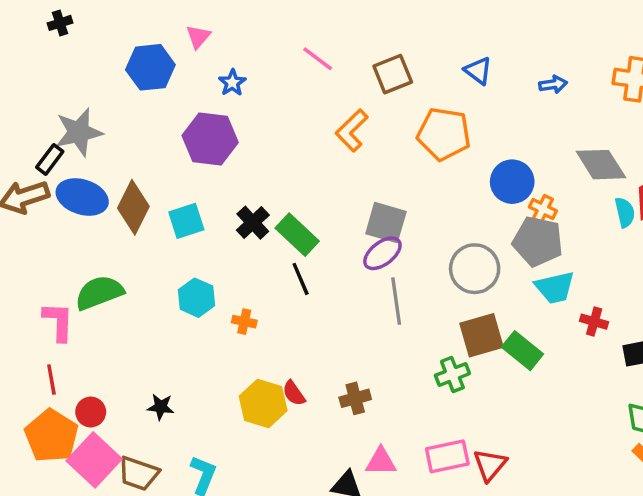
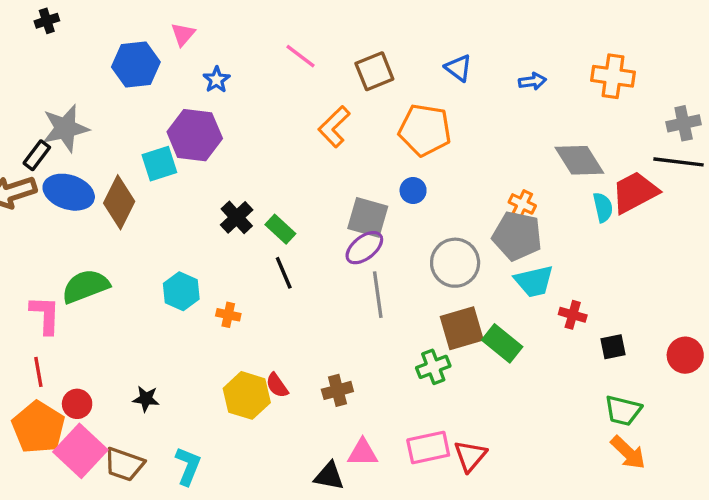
blue circle: (512, 182) -> (413, 190), moved, size x0.6
cyan square: (186, 221) -> (159, 164), moved
green rectangle: (297, 235) -> (280, 229), size x0.7

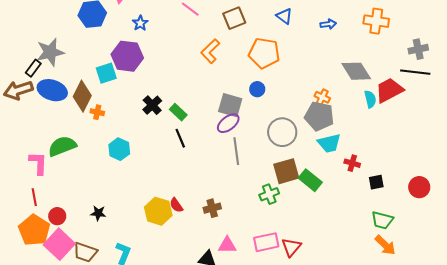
orange cross: (228, 315) -> (97, 112), moved

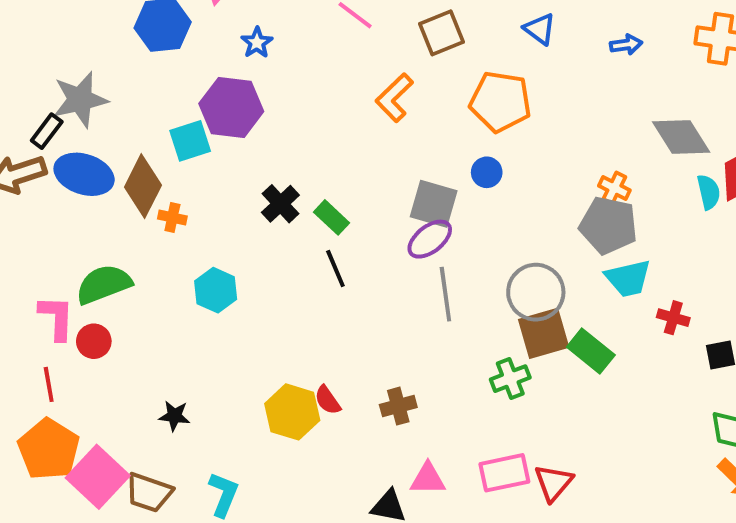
gray circle: (282, 132) -> (536, 292), moved
red circle: (57, 216) -> (94, 341), moved

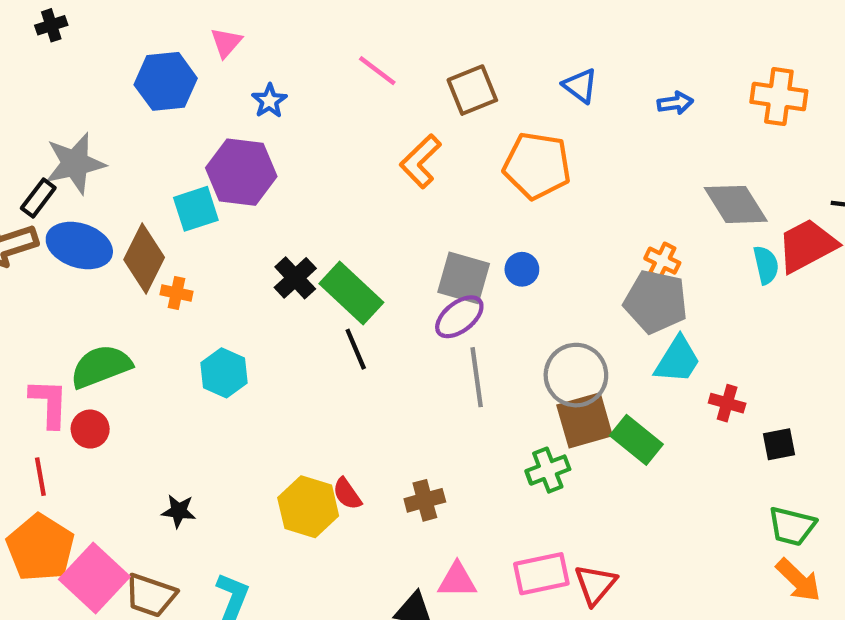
blue circle: (487, 172) -> (522, 269), moved
green rectangle: (332, 217) -> (351, 293), size x1.6
cyan trapezoid: (628, 278) -> (677, 360), turned -45

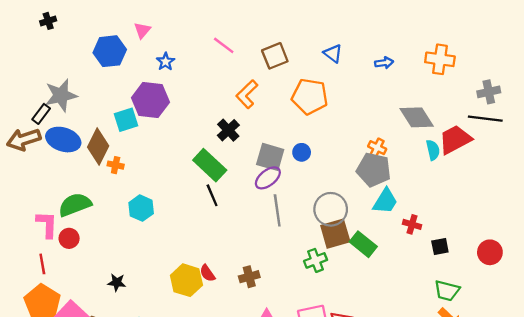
black cross: (295, 278) -> (228, 130), moved

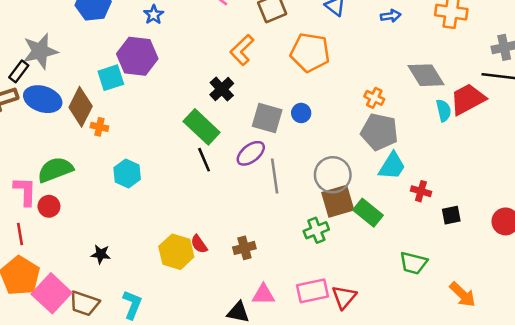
orange cross: (377, 148) -> (374, 98), moved
purple ellipse: (268, 178) -> (251, 153), moved
green trapezoid: (447, 291) -> (413, 263), moved

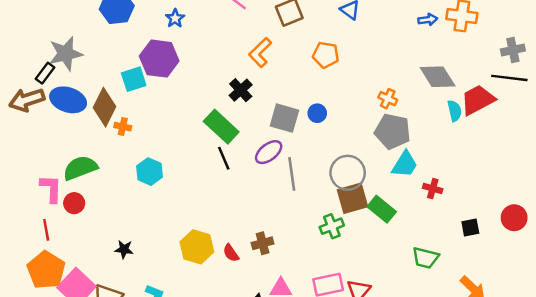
blue arrow: (391, 16) -> (428, 20), moved
orange pentagon: (310, 52) -> (326, 55), size x0.7
black square: (451, 215) -> (470, 227), moved
red semicircle: (199, 244) -> (231, 253), moved

